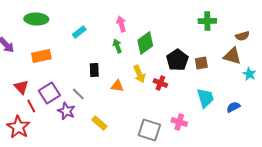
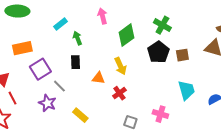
green cross: (207, 21) -> (162, 25), moved, turned 30
green arrow: (117, 46) -> (77, 38), moved
red cross: (160, 83) -> (119, 93), moved, turned 32
purple square: (49, 93) -> (40, 69), moved
gray square: (149, 130) -> (130, 122), size x0.6

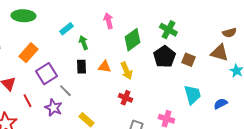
orange rectangle: (22, 48) -> (28, 53), turned -36
brown square: (182, 55) -> (188, 60), turned 32
orange triangle: (98, 78) -> (104, 67), moved
red cross: (119, 93) -> (125, 98), turned -32
red line: (12, 98) -> (27, 101), moved

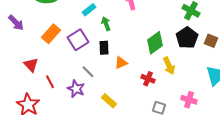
green diamond: (132, 40) -> (155, 43), moved
orange triangle: (104, 67) -> (121, 63), moved, turned -32
yellow arrow: (126, 71) -> (169, 66), moved
purple square: (46, 74) -> (78, 40), moved

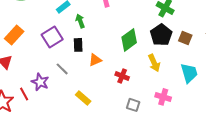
orange rectangle: (51, 34) -> (14, 35), moved
yellow arrow: (169, 66) -> (154, 63), moved
red line: (50, 82) -> (24, 94), moved
purple star: (76, 89) -> (40, 82), moved

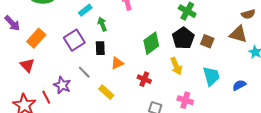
yellow rectangle: (83, 98) -> (106, 92), moved

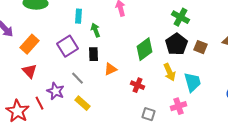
cyan rectangle: (85, 10) -> (78, 16), turned -48
red triangle: (27, 65) -> (30, 71), moved
cyan trapezoid: (211, 76) -> (192, 82), moved
yellow rectangle: (106, 92) -> (82, 103), moved
pink cross: (185, 100) -> (178, 106), turned -35

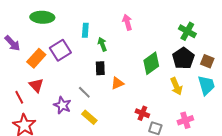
purple square: (68, 46) -> (60, 50), moved
cyan trapezoid: (192, 82) -> (206, 85), moved
red cross: (138, 85) -> (142, 113), moved
red line: (40, 103) -> (19, 97), moved

